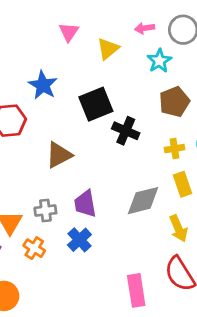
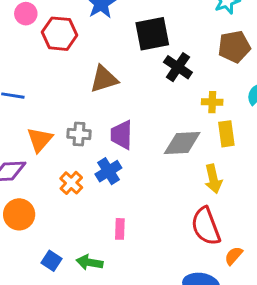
yellow cross: (175, 149) -> (212, 102), moved
orange cross: (34, 248) -> (71, 183), moved
pink rectangle: (136, 290) -> (120, 229), moved, size x0.6

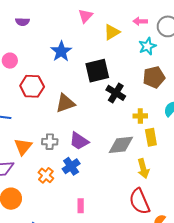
red hexagon: (59, 34) -> (32, 86), moved
purple trapezoid: (122, 135) -> (79, 141), turned -55

